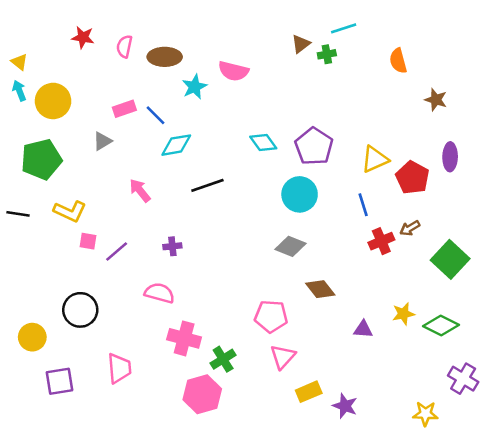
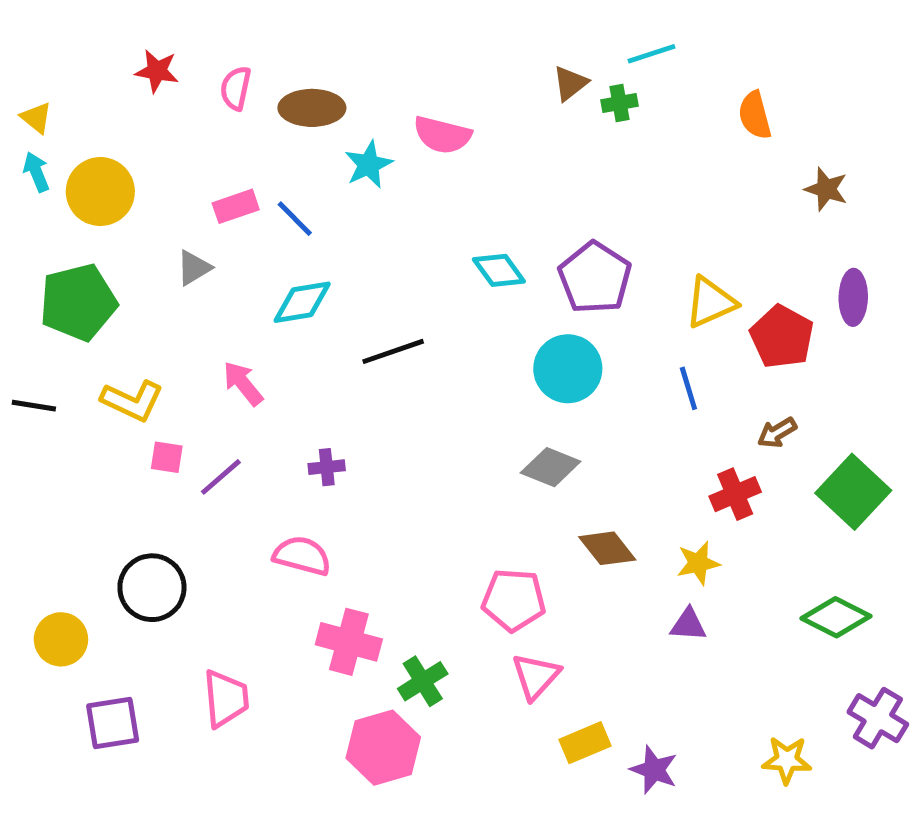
cyan diamond: (176, 145) -> (302, 302), moved
pink arrow: (140, 191) -> (243, 383), moved
red cross: (381, 241) -> (735, 494), moved
yellow star: (403, 314) -> (698, 563), moved
yellow star: (425, 414) -> (787, 760), moved

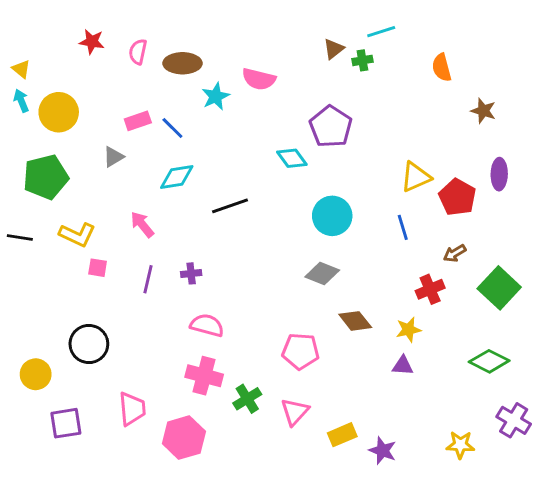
purple pentagon: (595, 278) -> (331, 127), moved
purple line: (221, 477) -> (148, 279), moved, turned -36
pink semicircle: (302, 556) -> (207, 325), moved
pink triangle: (536, 676) -> (295, 412), moved
pink hexagon: (383, 748) -> (184, 438), moved

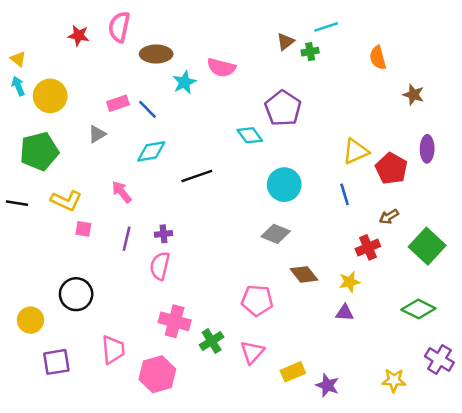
pink semicircle: (138, 52) -> (119, 27), moved, size x1.4
pink semicircle: (207, 325) -> (160, 266), moved, turned -92

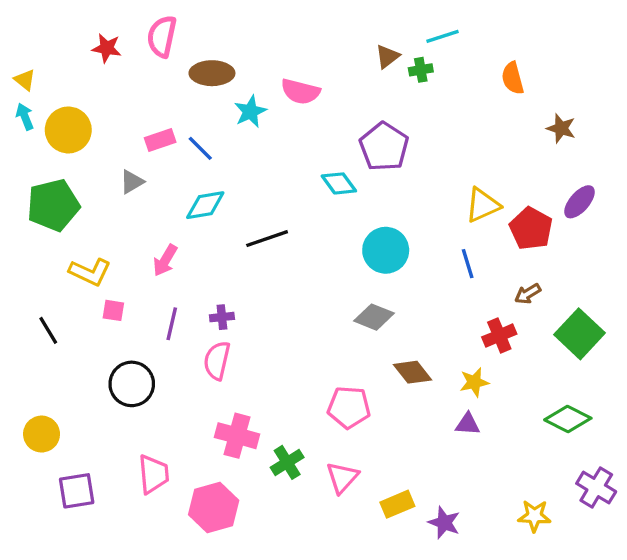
purple ellipse: (427, 149) -> (579, 202), turned 40
pink arrow: (122, 192) -> (165, 260), turned -110
black line: (17, 203) -> (48, 330), moved, turned 50
black circle: (76, 294) -> (132, 384), moved

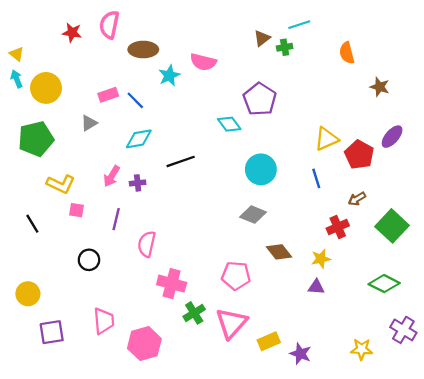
purple cross: (222, 317) -> (138, 183), moved
black circle: (132, 384) -> (89, 260), size x0.7
pink cross: (237, 436) -> (172, 284), moved
pink triangle: (342, 477) -> (231, 323), size x1.4

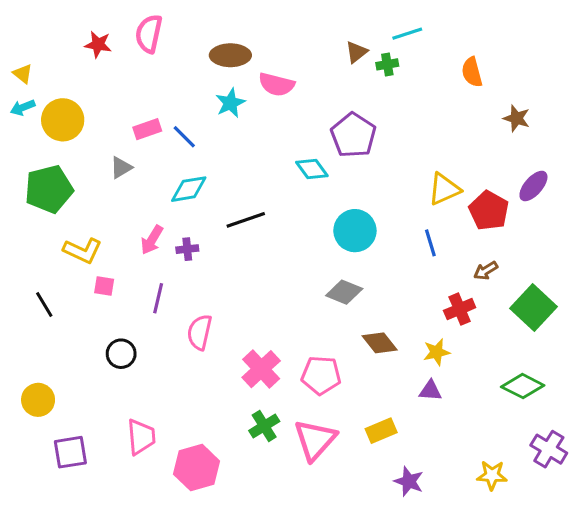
brown ellipse: (143, 50) -> (230, 55), moved
cyan arrow: (17, 79) -> (23, 108), turned -90
pink cross: (172, 284) -> (261, 369), moved, turned 32
yellow rectangle: (269, 341) -> (381, 431), moved

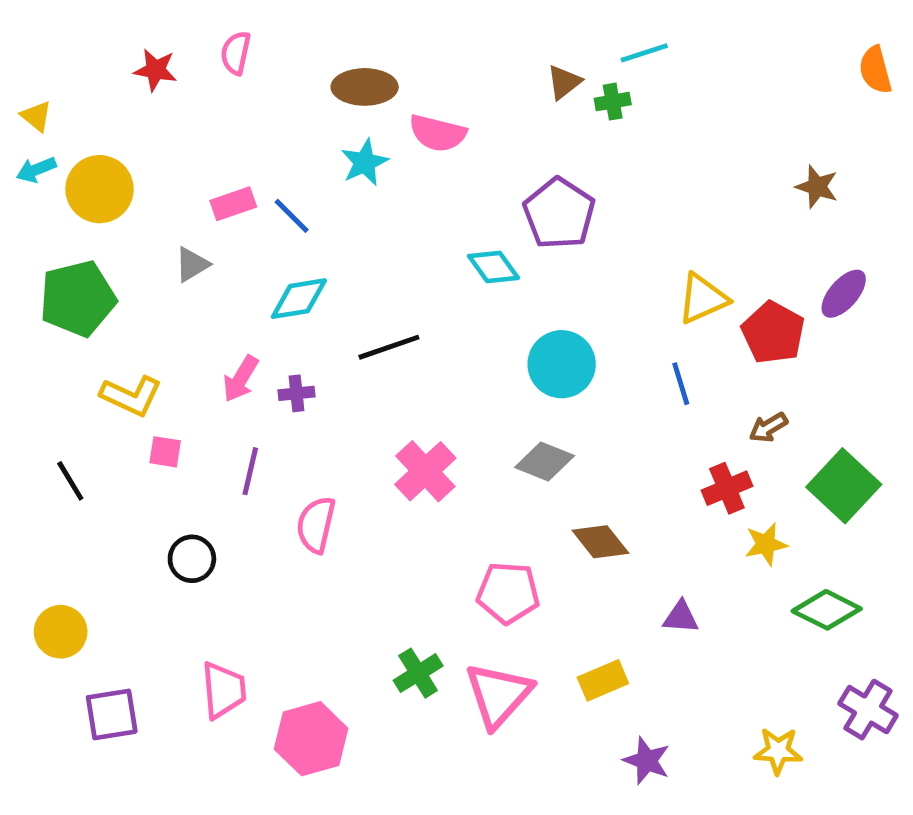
pink semicircle: (149, 34) -> (236, 53), size x0.7
orange semicircle: (472, 72) -> (875, 70), moved
yellow star: (437, 352) -> (766, 544), moved
pink cross: (261, 369) -> (425, 471), moved

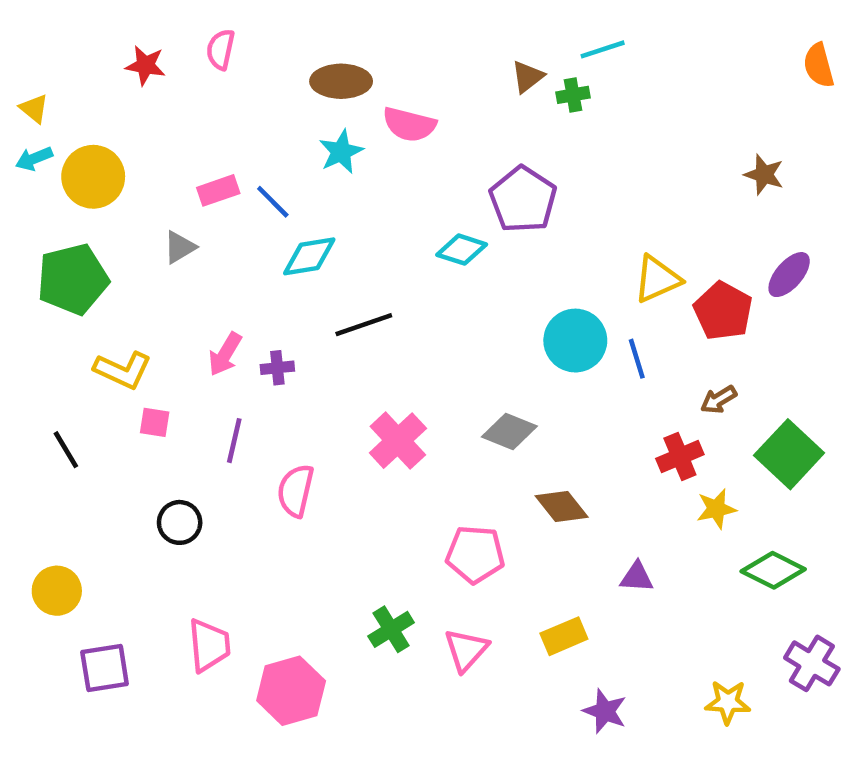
cyan diamond: (493, 267) -> (462, 250), turned -36
cyan diamond: (299, 299) -> (309, 256), moved
cyan circle: (562, 364) -> (575, 341), moved
pink triangle: (498, 695) -> (466, 650), size x0.7

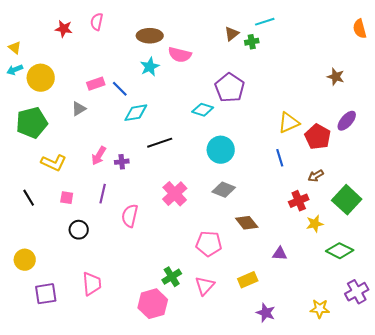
cyan circle: (575, 341) -> (221, 150), moved
pink square: (155, 422) -> (67, 198), moved
purple cross: (812, 663) -> (357, 292), turned 30
pink hexagon: (291, 691) -> (153, 304), moved

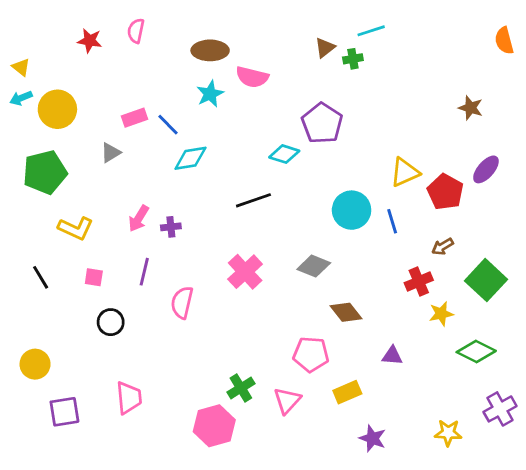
black line: (160, 143) -> (253, 200), moved
cyan circle: (221, 150) -> (352, 210), moved
pink pentagon: (209, 244) -> (311, 354), moved

